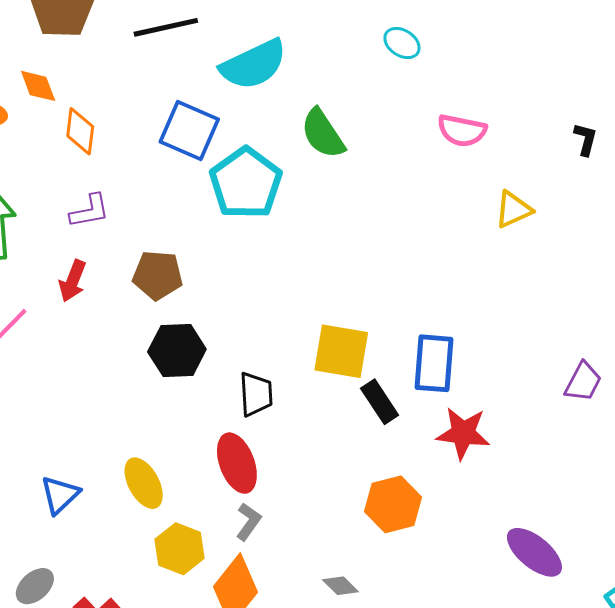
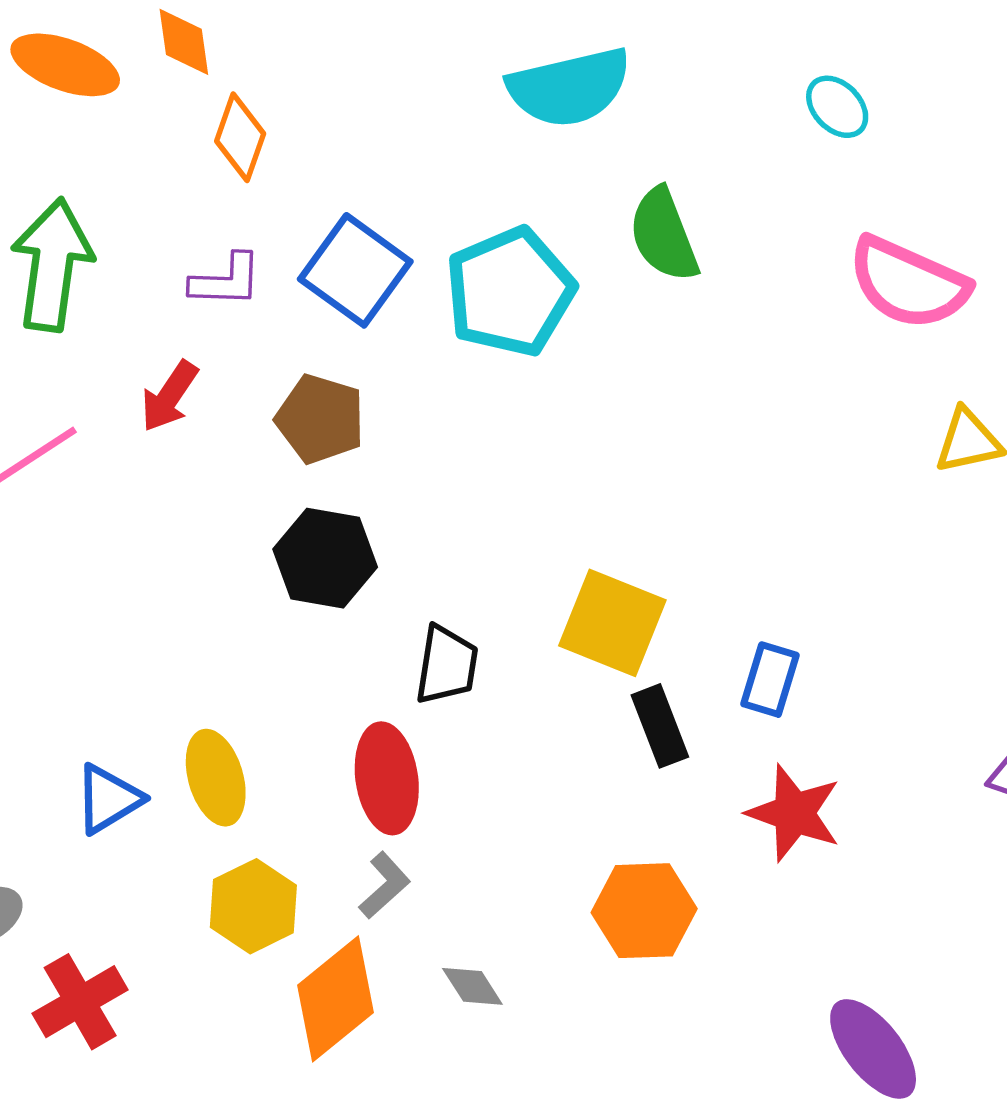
blue square: (189, 130) -> (355, 270), moved
pink semicircle: (462, 131) -> (908, 283), size x1.4
blue rectangle: (434, 363) -> (770, 680), size x0.7
blue triangle: (60, 495) -> (108, 799), moved
gray diamond: (340, 586) -> (472, 986), moved

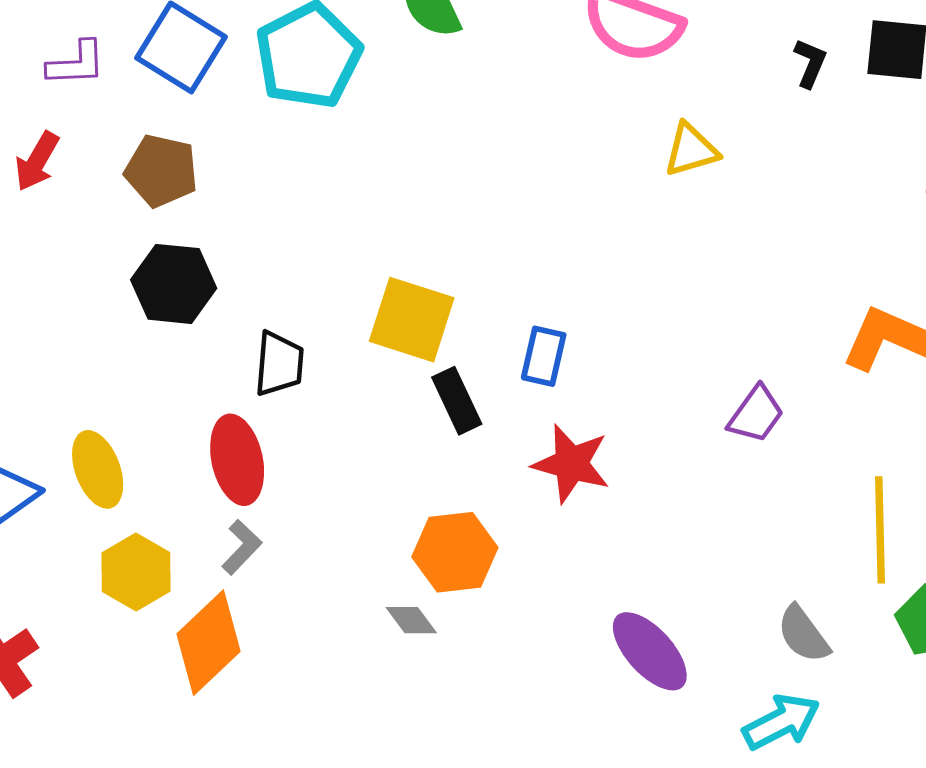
gray diamond: (472, 986) -> (411, 620), moved

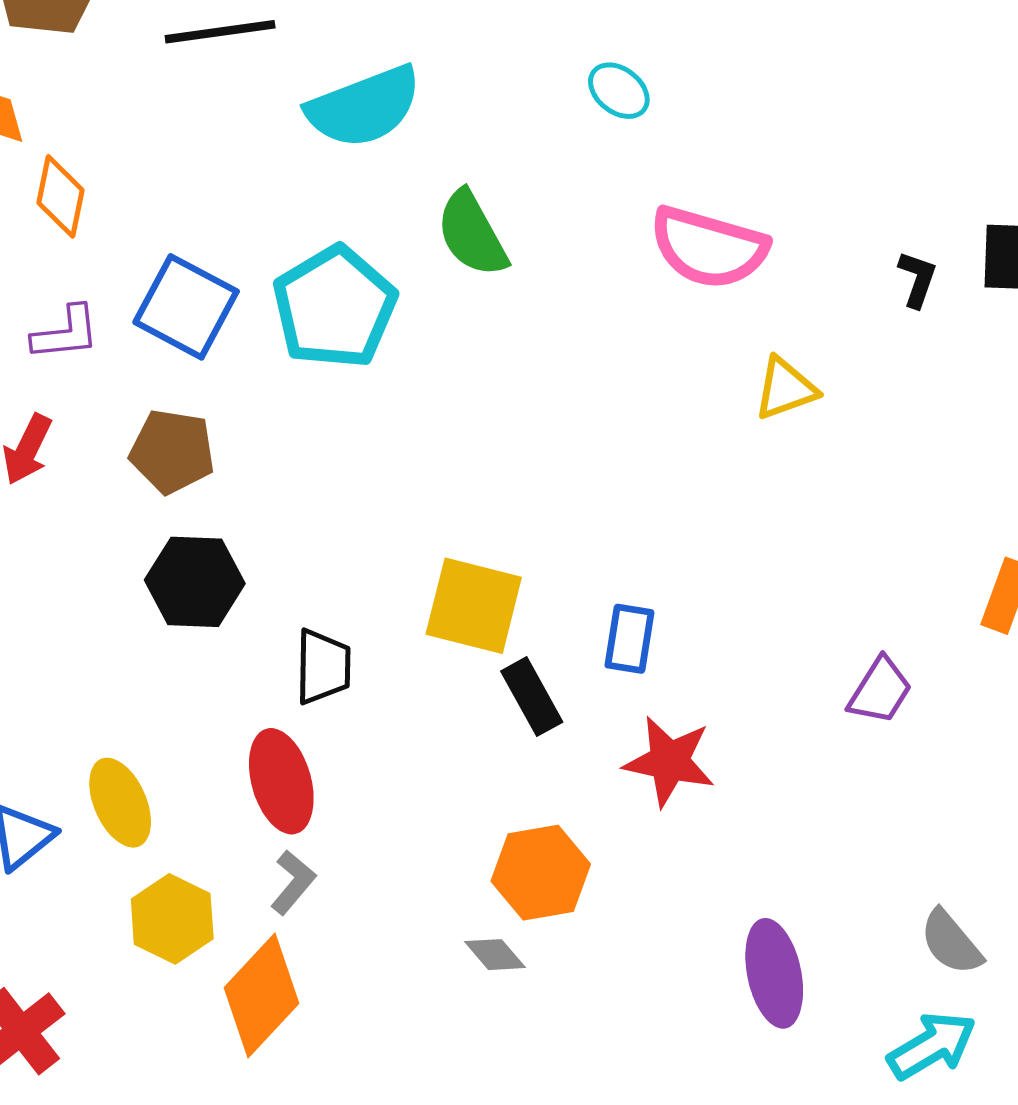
purple ellipse: (650, 651) -> (774, 973), turned 34

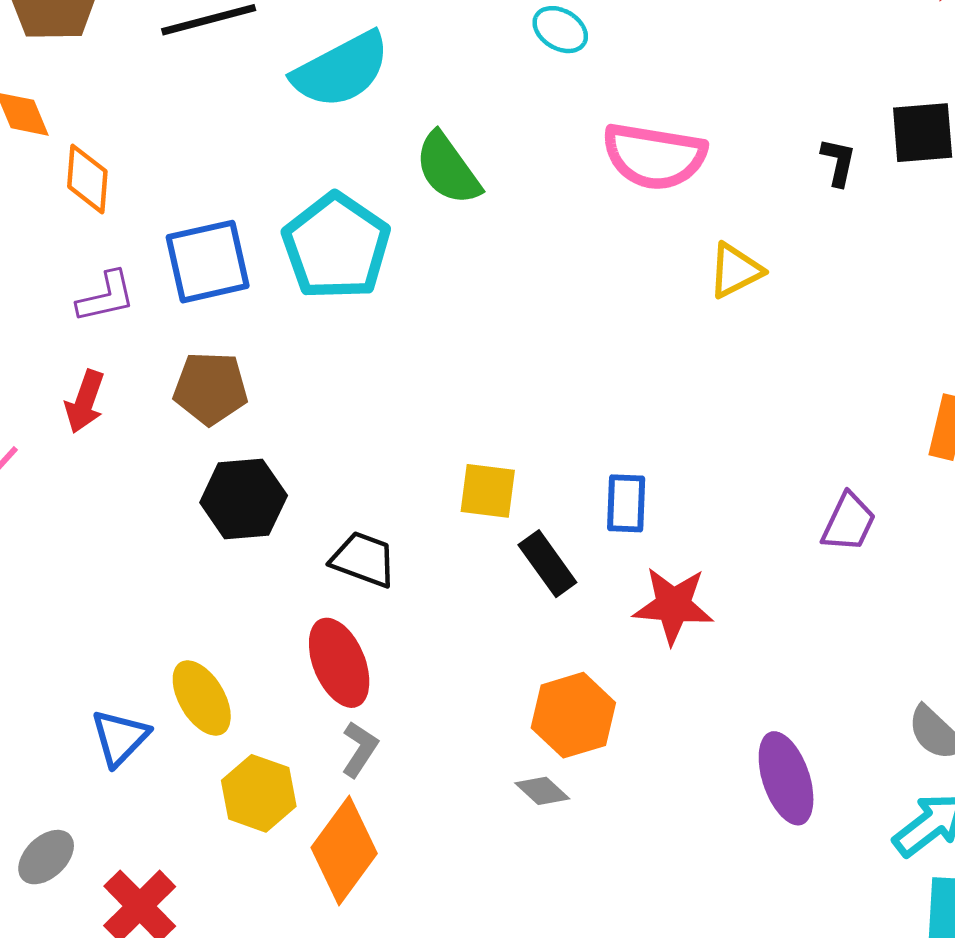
blue square: (186, 307) -> (208, 262), turned -34
yellow square: (474, 606) -> (488, 491), size x0.7
black trapezoid: (323, 667) -> (363, 559), turned -64

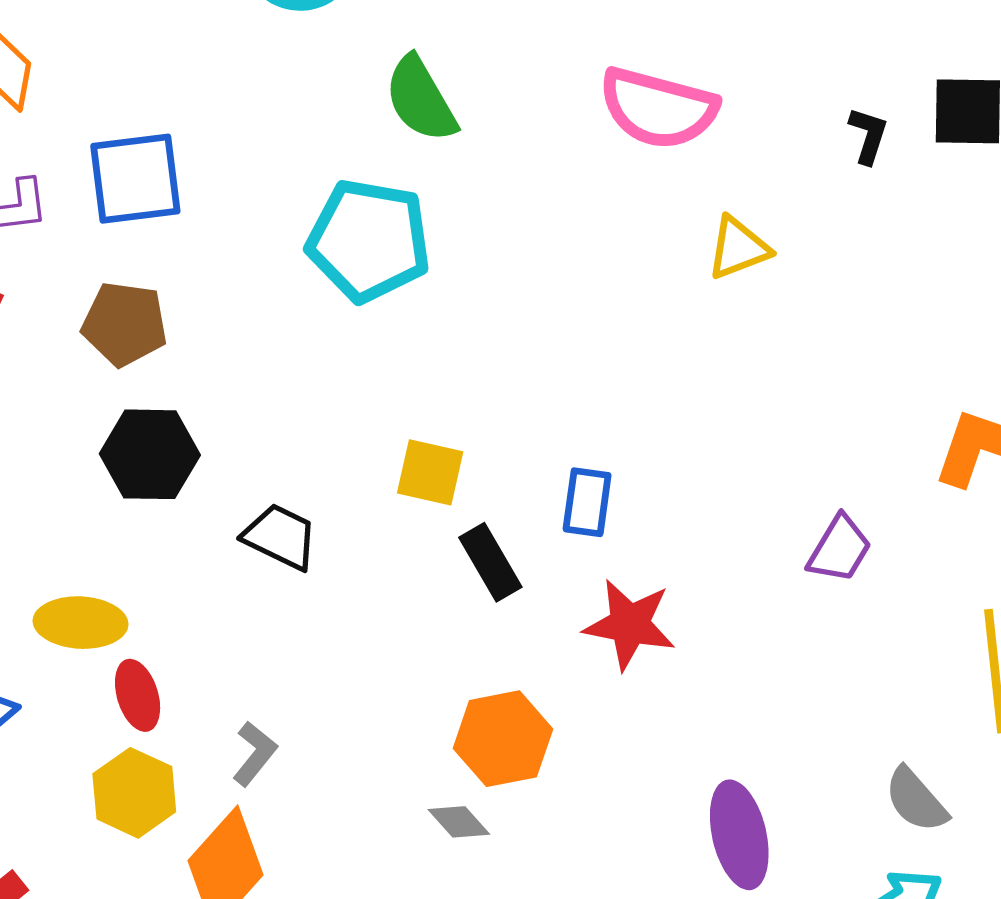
cyan pentagon: (336, 247) -> (369, 240), moved, turned -30
red ellipse: (339, 663) -> (138, 695), moved, size x0.7
yellow ellipse: (202, 698) -> (81, 623), moved, turned -62

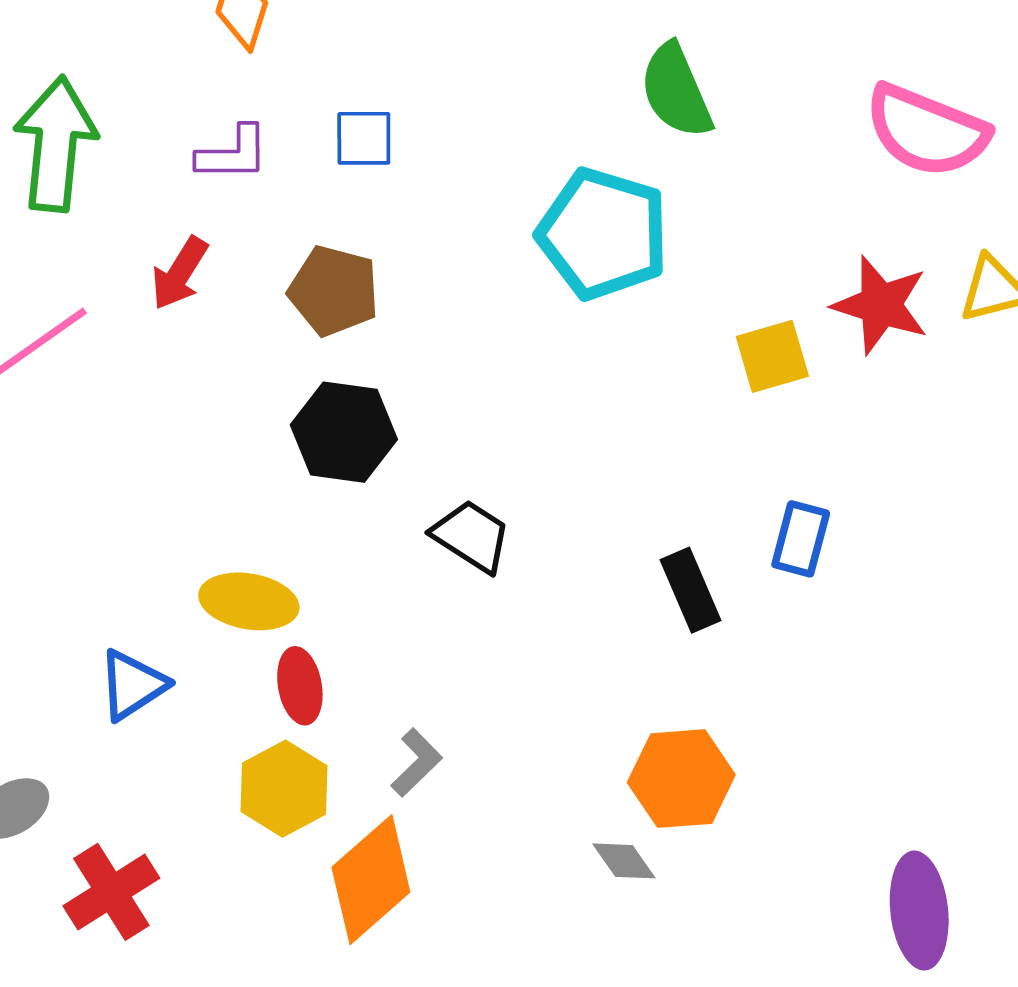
blue square: (135, 179) -> (364, 138), size x0.6
yellow square: (430, 472) -> (772, 356), moved, turned -36
red star: (630, 624) -> (881, 305), moved

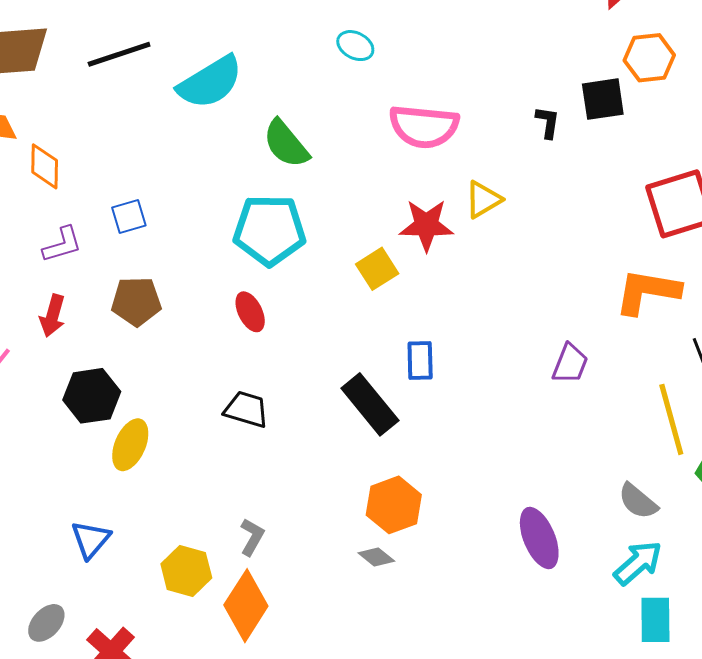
black hexagon: (344, 432) -> (92, 396), moved
black rectangle: (691, 590) -> (370, 404), size x1.4
yellow ellipse: (249, 601) -> (130, 445), moved, turned -60
red ellipse: (300, 686) -> (250, 312), moved

